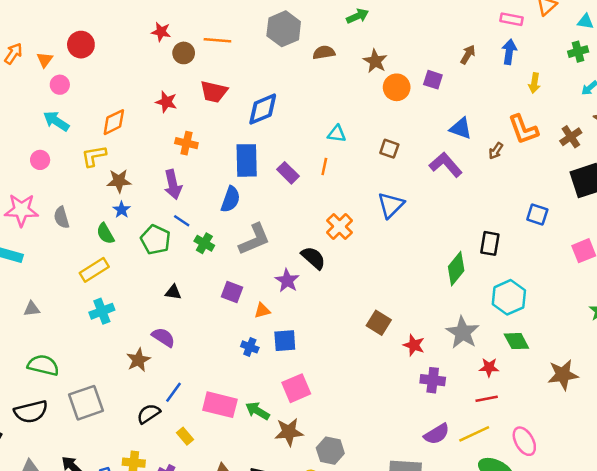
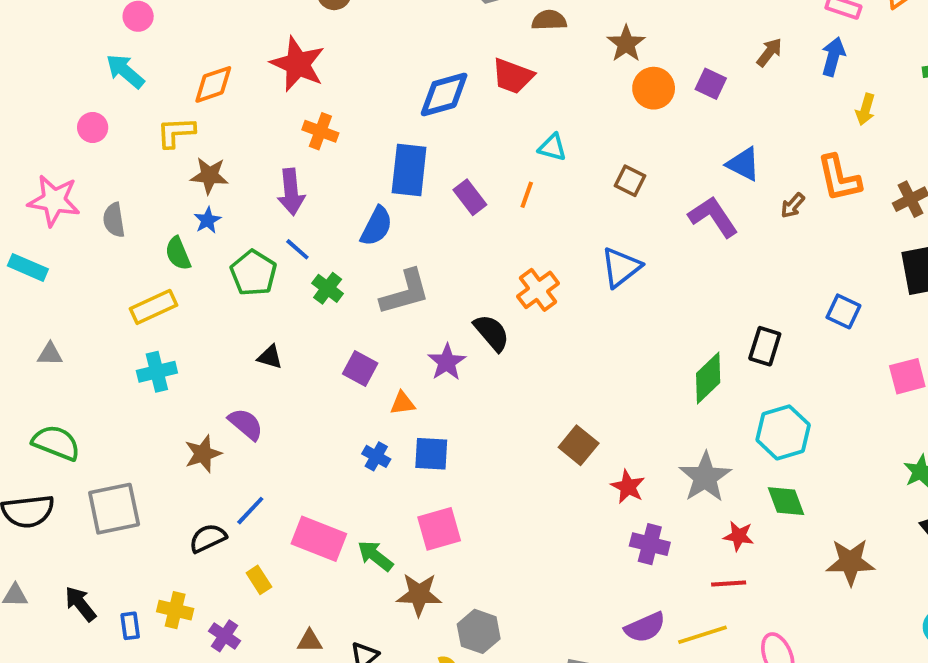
red trapezoid: (214, 92) -> (513, 76), moved
red star: (166, 102) -> (298, 64), size x1.6

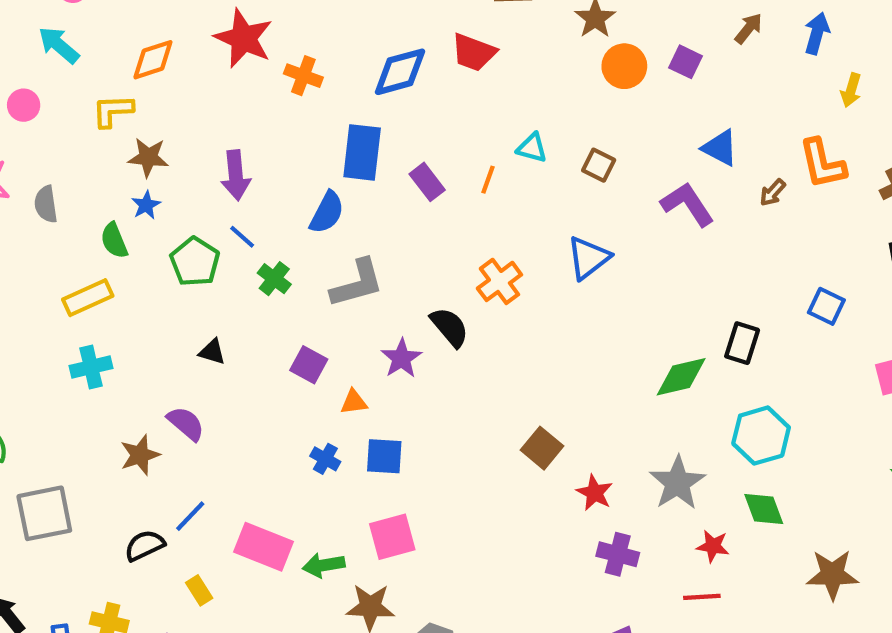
orange cross: (320, 131) -> (303, 76), moved
cyan triangle: (552, 147) -> (532, 148), moved
green diamond: (708, 378) -> (681, 377), turned 30
green arrow: (375, 556) -> (324, 565), turned -48

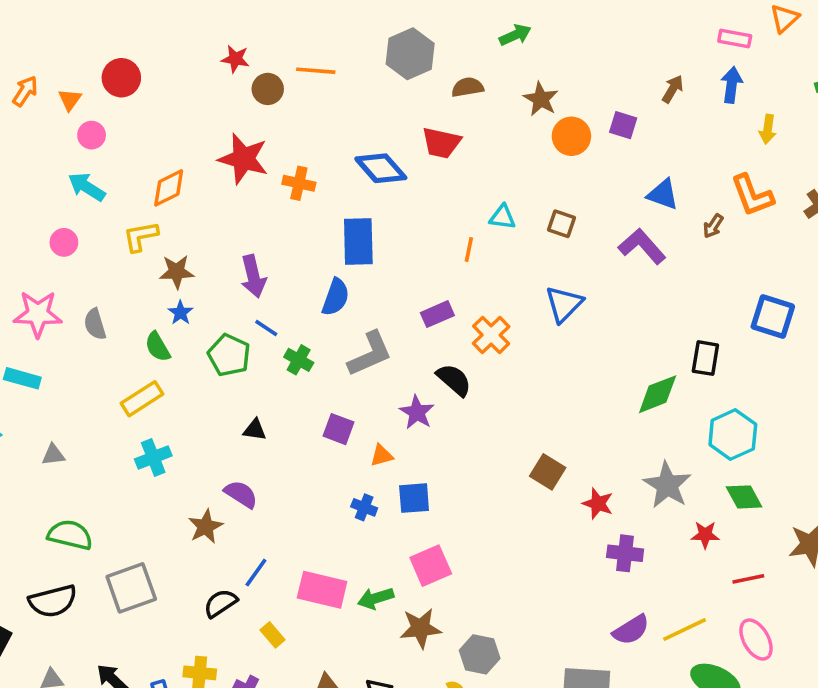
blue diamond: (400, 72) -> (381, 168), turned 72
purple rectangle: (427, 182) -> (437, 314), moved, turned -68
blue square: (826, 306) -> (773, 316), size x1.4
red line: (702, 597) -> (748, 579), moved

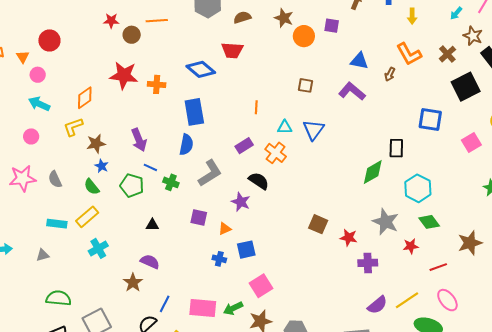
cyan triangle: (503, 217) -> (285, 127), moved
cyan rectangle: (22, 378) -> (57, 224), moved

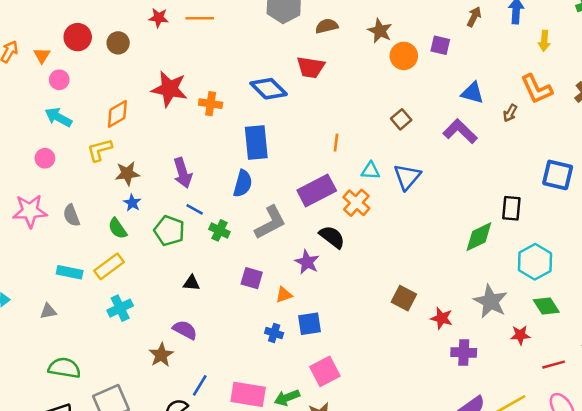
orange line: (157, 21) -> (200, 18), moved
brown circle: (132, 35) -> (118, 43), moved
brown square: (306, 85) -> (401, 119), turned 35
purple rectangle: (244, 146) -> (317, 190), size x1.6

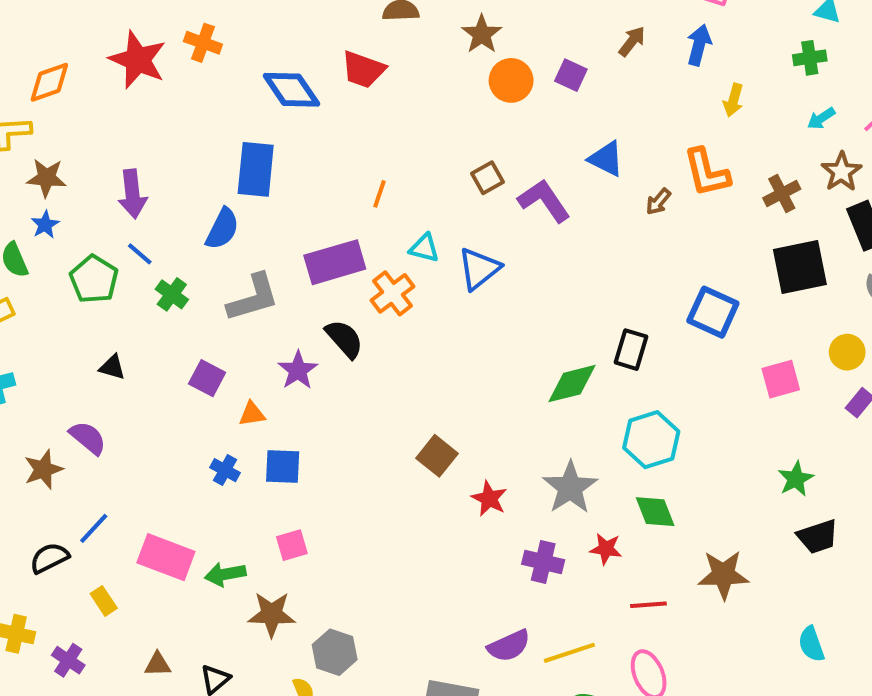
orange cross: (211, 104) -> (203, 43), moved
purple L-shape: (460, 131) -> (544, 201), moved
purple cross: (464, 353) -> (543, 562), moved
pink square: (325, 371) -> (292, 545), size x0.7

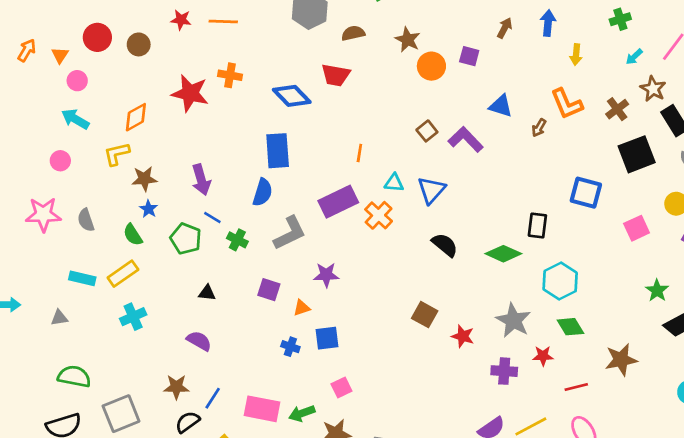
black semicircle: (344, 339) -> (445, 245), moved
purple star: (298, 370) -> (326, 275), turned -30
green diamond: (572, 384) -> (503, 254), turned 48
brown star: (43, 469) -> (176, 387), moved, turned 30

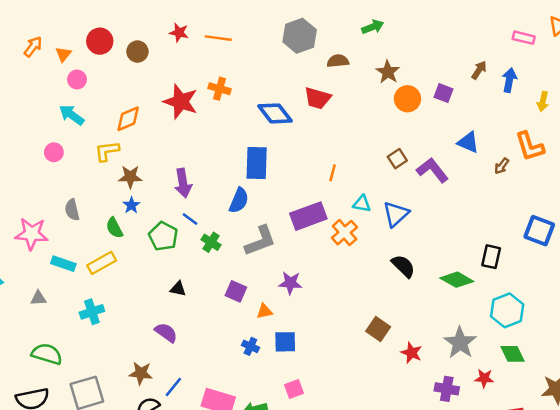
blue arrow: (548, 23) -> (509, 80), moved
pink star: (43, 214) -> (32, 234), moved
cyan cross: (133, 317) -> (92, 312), moved

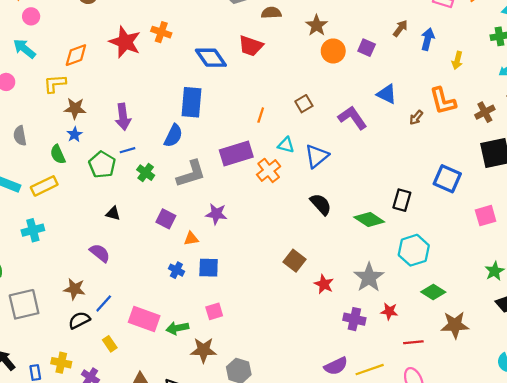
brown square: (397, 159) -> (304, 104), moved
blue line: (190, 219) -> (127, 150), turned -56
green diamond: (512, 354) -> (433, 292), moved, turned -35

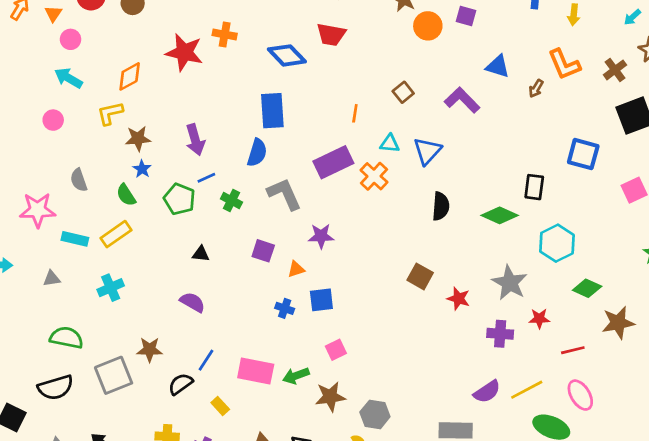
gray L-shape: (191, 174) -> (284, 194), turned -88
black semicircle: (321, 204) -> (441, 206), turned 55
brown star: (75, 289) -> (150, 350), moved

